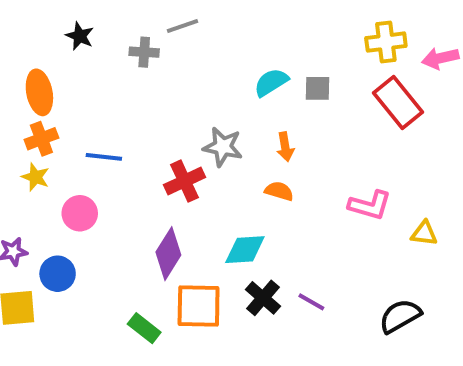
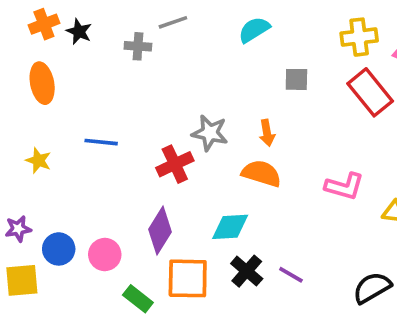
cyan semicircle: (271, 82) -> (254, 30), moved
orange cross: (41, 139) -> (44, 24), moved
orange semicircle: (279, 191) -> (261, 173), size x1.5
pink circle: (80, 213) -> (105, 255), moved

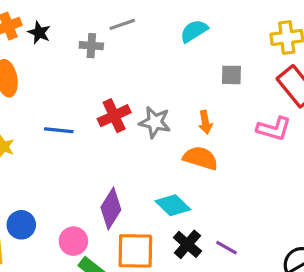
red cross: (175, 164) -> (114, 116), moved
pink L-shape: (344, 186) -> (274, 129), moved
cyan diamond: (230, 227) -> (173, 205), turned 48
pink circle: (105, 255) -> (73, 241), moved

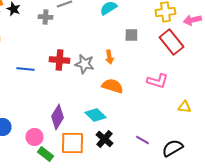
red cross: (114, 116) -> (59, 60), turned 30
orange arrow: (205, 122) -> (109, 57), moved
pink L-shape: (274, 129) -> (157, 81), moved
purple line: (227, 248) -> (142, 140), moved

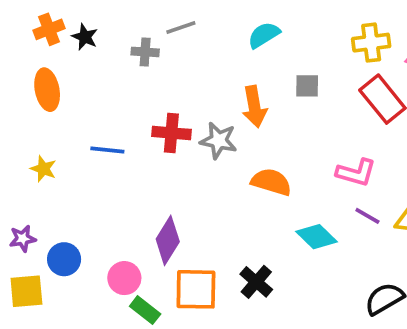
orange arrow: (109, 57) -> (254, 107), moved, size x1.5
cyan diamond: (95, 115) -> (317, 237), moved
purple line: (142, 140) -> (367, 216), moved

